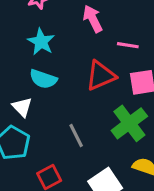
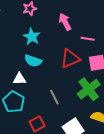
white triangle: (22, 107) -> (19, 79), turned -48

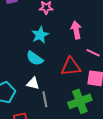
white triangle: (19, 79) -> (33, 83), moved

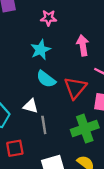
cyan semicircle: (35, 58) -> (46, 79), moved
red triangle: (71, 67) -> (75, 88), turned -45

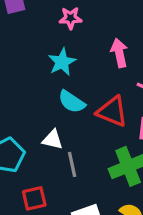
red triangle: (75, 88) -> (112, 111), turned -45

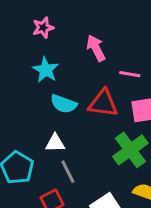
gray line: (72, 164) -> (68, 172), moved

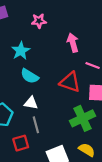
cyan star: (46, 70) -> (21, 51), moved
cyan semicircle: (64, 104) -> (30, 76), moved

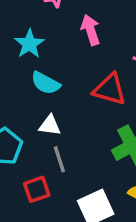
pink arrow: (73, 43) -> (91, 30), moved

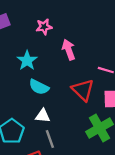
red triangle: (110, 89) -> (83, 90), turned 30

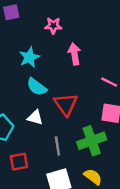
red triangle: (83, 90) -> (66, 104), moved
gray line: (50, 139) -> (57, 146), moved

